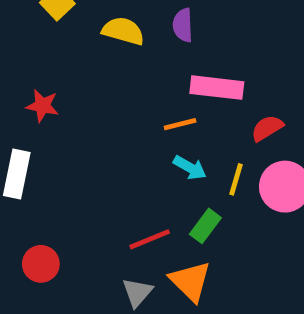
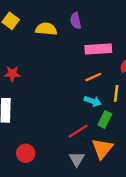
orange line: (180, 124) -> (93, 77), moved
cyan arrow: (190, 168) -> (93, 101), moved
orange triangle: (190, 281) -> (102, 149), turned 35

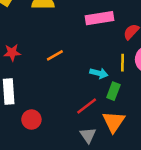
orange line: (93, 77) -> (55, 55), moved
red circle: (26, 153) -> (31, 119), moved

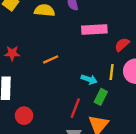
red line: (87, 106) -> (75, 108), turned -36

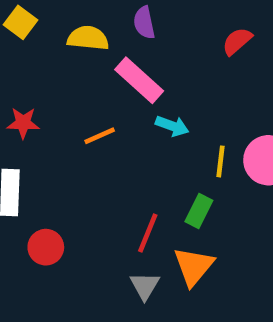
pink rectangle: (94, 29) -> (139, 80), moved, turned 45
red semicircle: (122, 45) -> (237, 41), moved
cyan arrow: (89, 79) -> (172, 126), moved

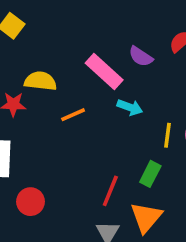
purple semicircle: (144, 23) -> (141, 56), moved, turned -45
yellow semicircle: (88, 38) -> (40, 81), moved

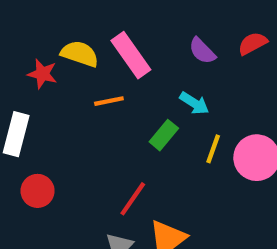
pink rectangle: (104, 71) -> (131, 55), moved
cyan arrow: (130, 107) -> (194, 103), moved
green rectangle: (150, 174) -> (164, 135), moved

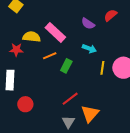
green rectangle: (164, 135) -> (66, 66), moved
red line: (133, 199) -> (70, 99), turned 30

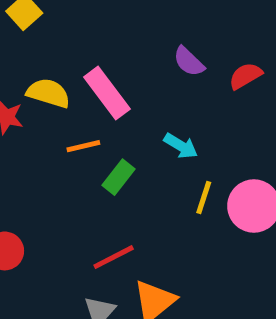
purple semicircle: (88, 24) -> (189, 62), moved

